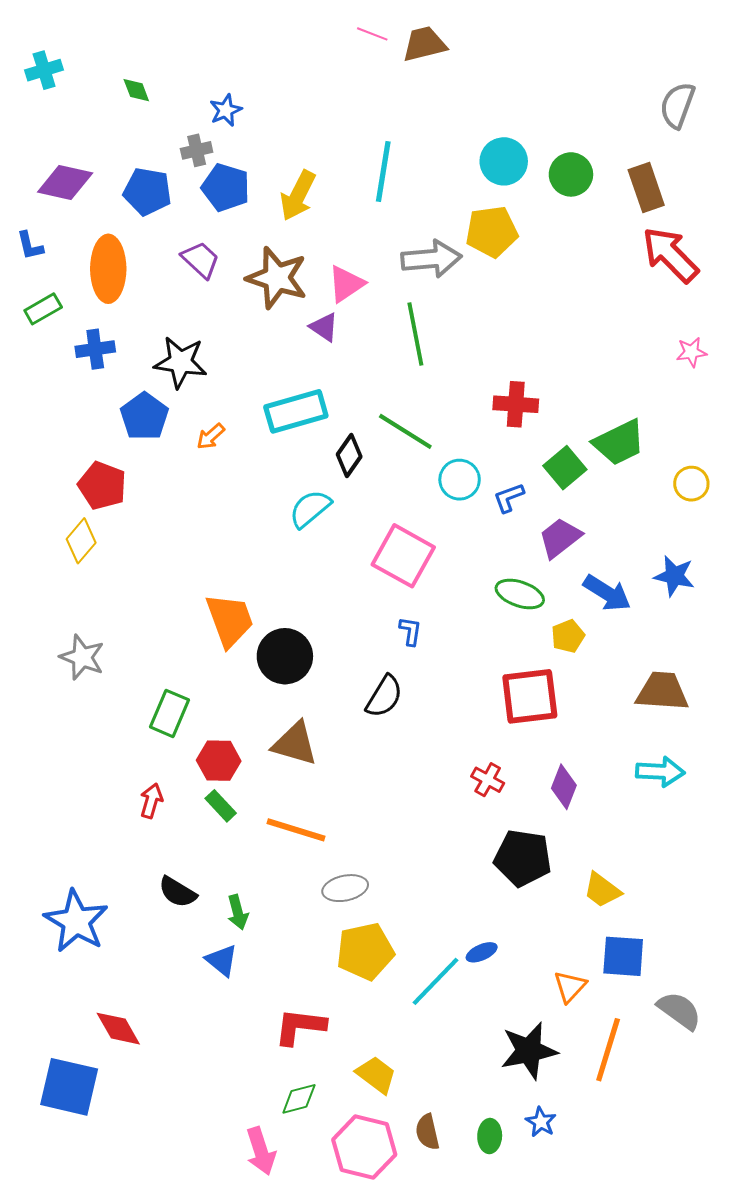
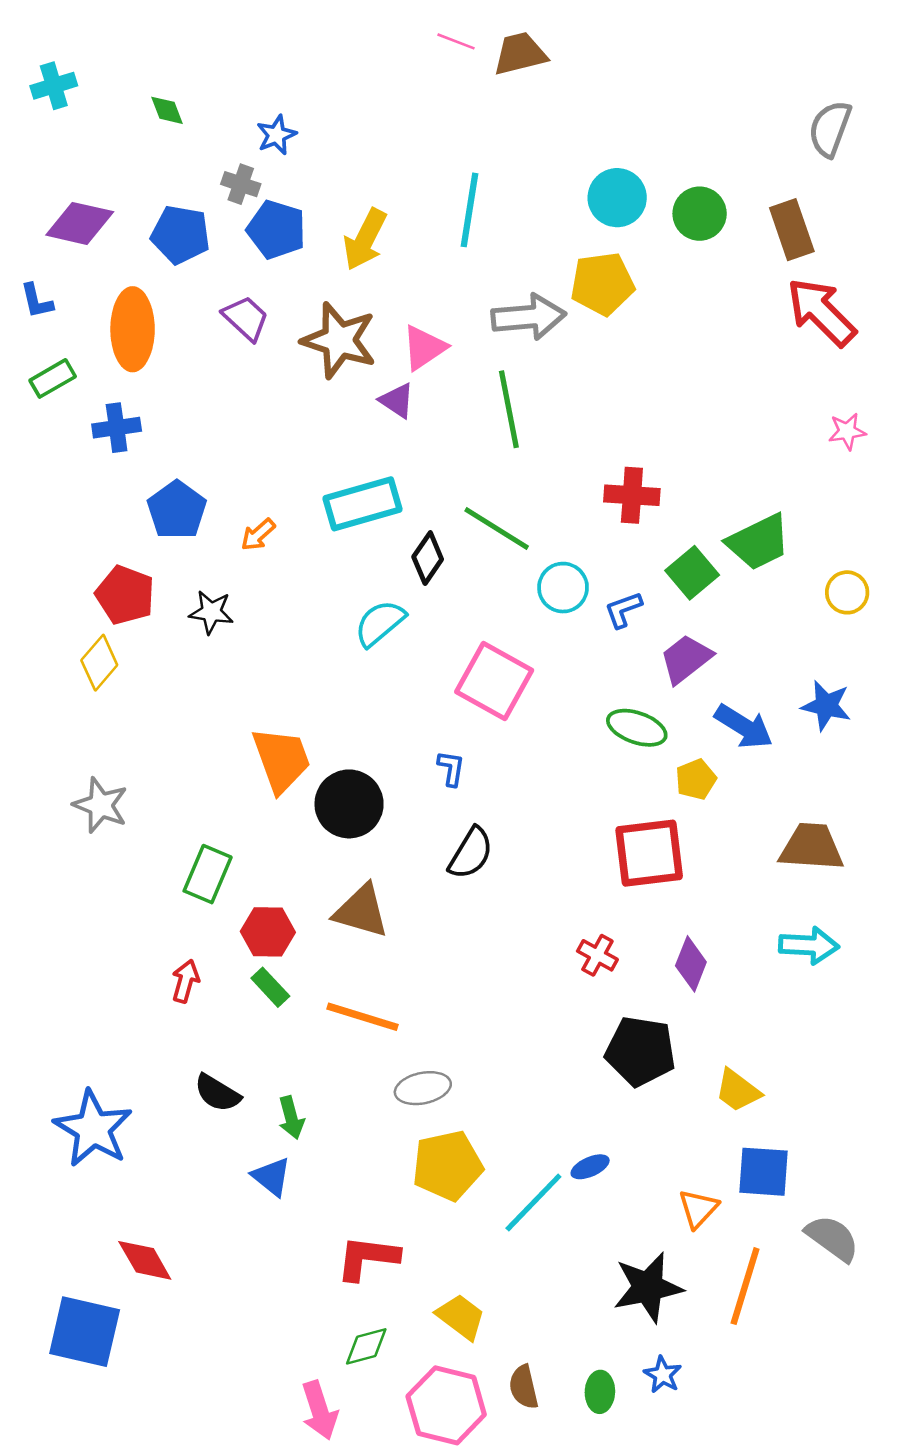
gray cross: (197, 150) -> (241, 184), turned 32
black star: (181, 362) -> (211, 612), moved, size x0.7
blue L-shape: (410, 631) -> (451, 768), moved

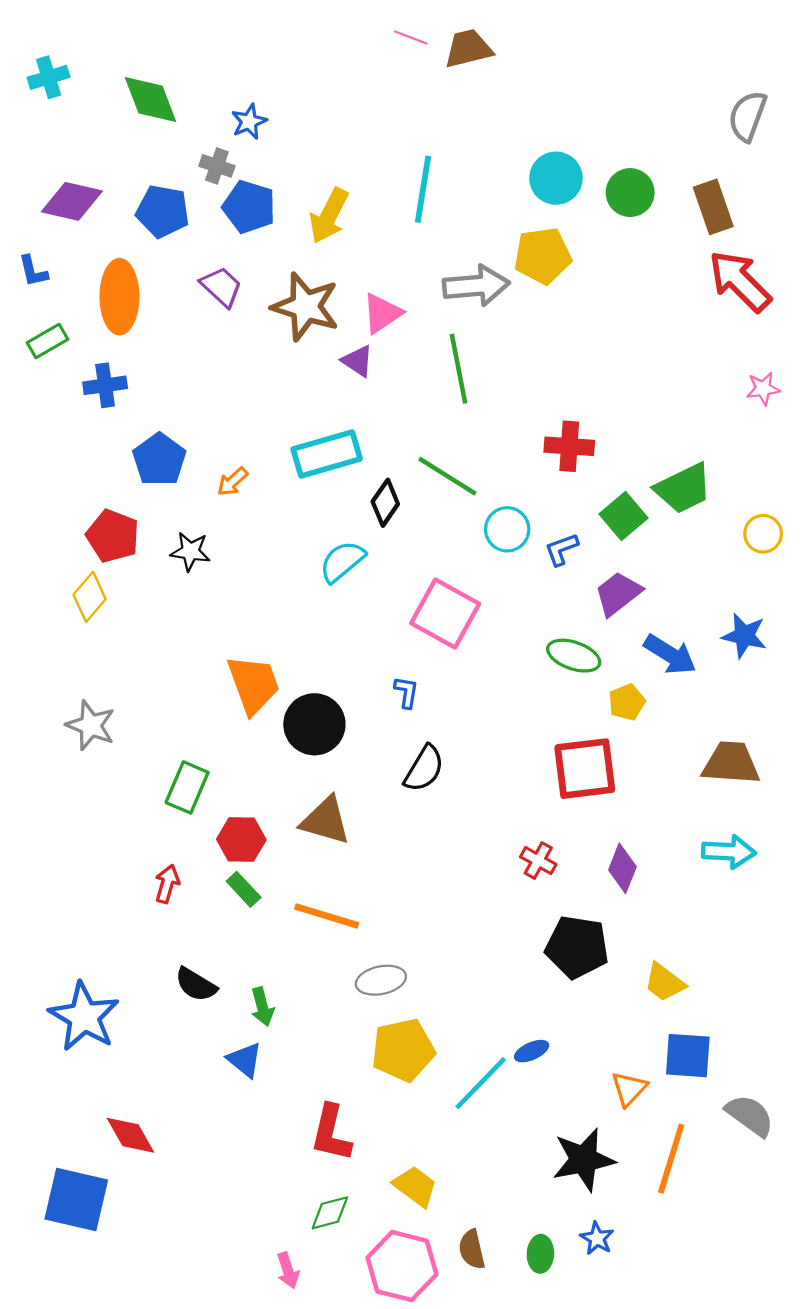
green diamond: (167, 110) -> (150, 99), size x1.8
red L-shape: (367, 1258) -> (331, 1133), turned -84
pink arrow: (319, 1410) -> (288, 1270), size x0.7

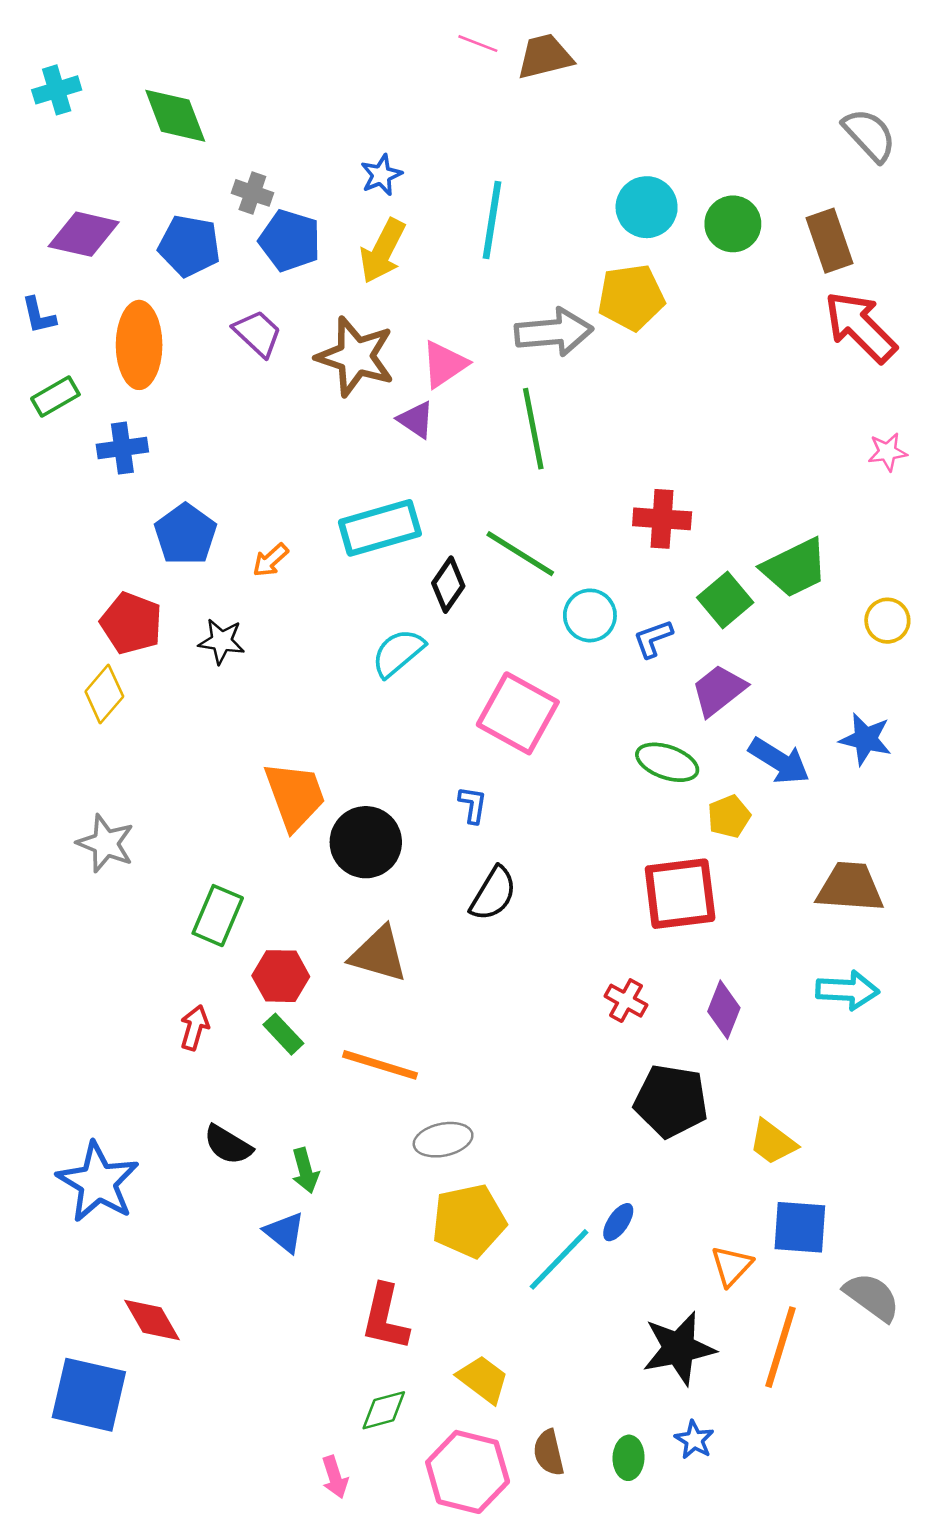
gray semicircle: (748, 116) -> (869, 135), turned 117
blue star: (249, 122) -> (381, 175), moved
blue ellipse: (532, 1051) -> (618, 1222), turned -32

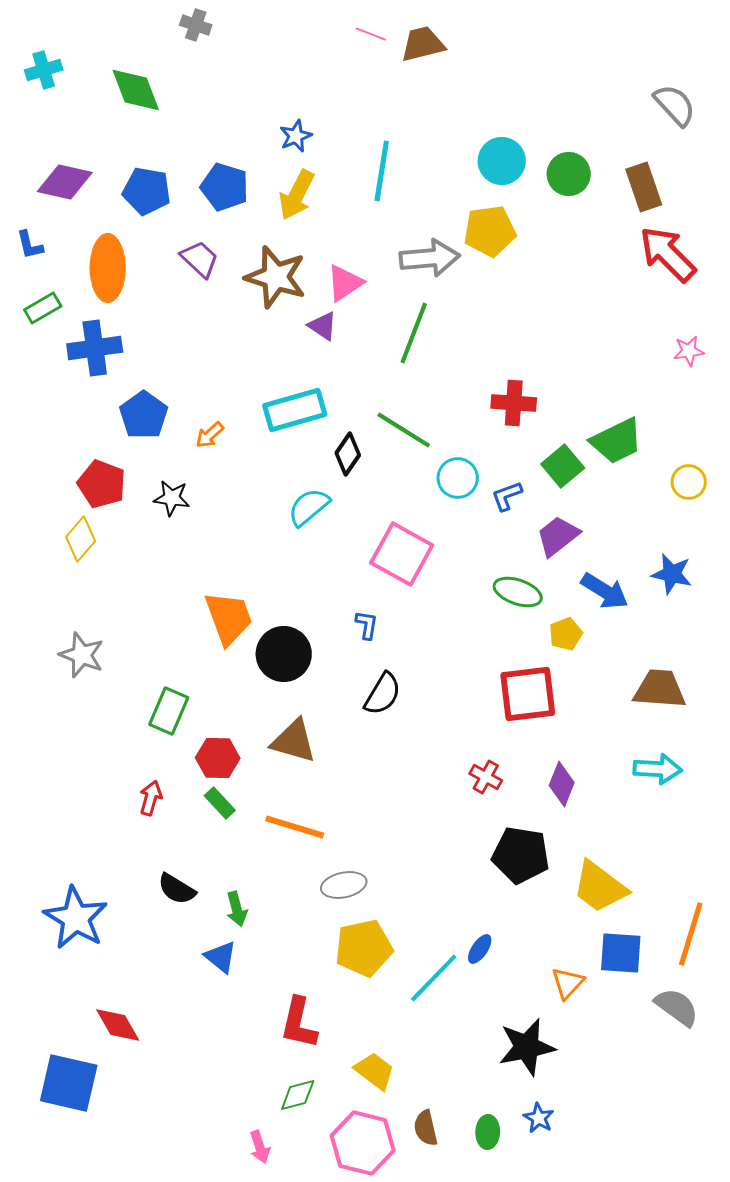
gray cross: (252, 193) -> (196, 25), moved
green line: (533, 429) -> (414, 333), turned 32
blue cross: (122, 448) -> (95, 348), size x1.4
yellow trapezoid: (773, 1142) -> (600, 887), size x1.5
orange line: (781, 1347) -> (691, 934), moved

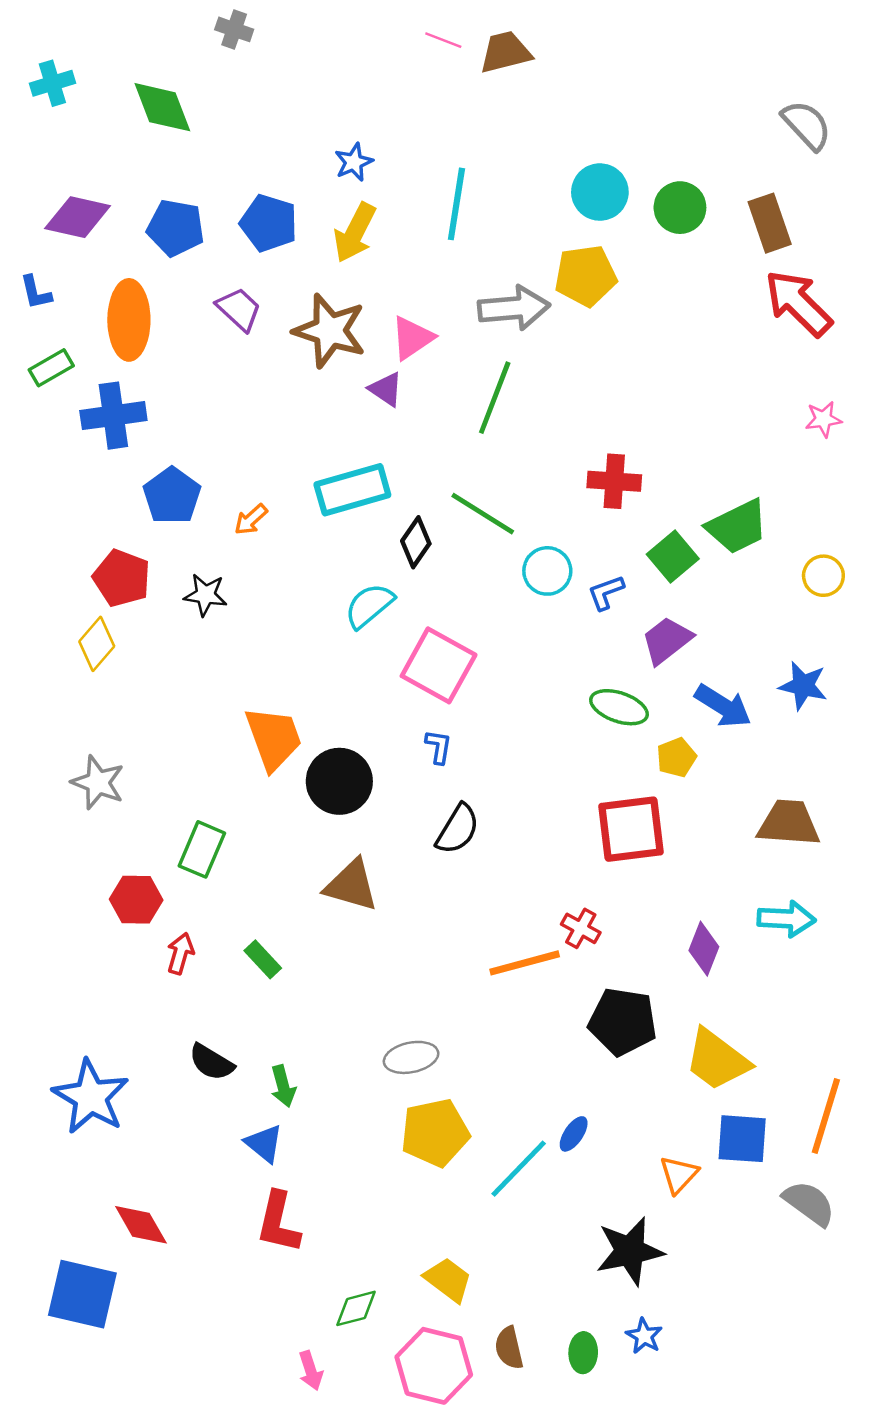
pink square: (402, 554) -> (439, 665), moved
red hexagon: (218, 758) -> (136, 900), moved
purple diamond: (562, 784) -> (704, 949), moved
orange line: (295, 827) -> (525, 963), moved, turned -32
red L-shape: (299, 1023) -> (278, 1222), moved

